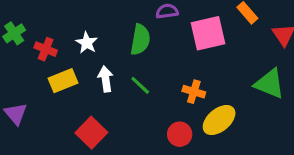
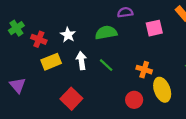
pink square: (208, 33) -> (154, 28), size x0.7
green semicircle: (140, 40) -> (106, 33), turned -110
yellow ellipse: (219, 120) -> (162, 90), turned -70

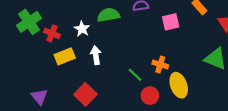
green cross: (16, 28) -> (29, 22), size x1.5
green semicircle: (106, 33) -> (108, 15), moved
green line: (106, 65) -> (135, 75), moved
purple triangle: (18, 85) -> (39, 97), moved

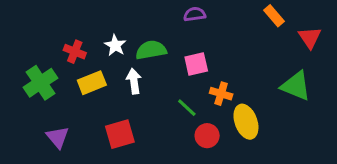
green semicircle: (108, 15) -> (151, 50), moved
green cross: (29, 22) -> (40, 83), moved
pink square: (171, 22) -> (196, 64), moved
red square: (85, 94) -> (120, 134), turned 30

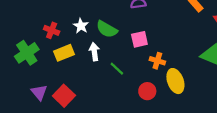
green semicircle: (151, 50) -> (107, 29), turned -140
green line: (187, 108) -> (117, 69), moved
red square: (120, 134) -> (64, 96), moved, turned -30

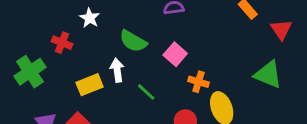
white star: (81, 26) -> (90, 18), moved
pink square: (139, 39) -> (175, 54), turned -36
yellow rectangle: (64, 53) -> (90, 85), moved

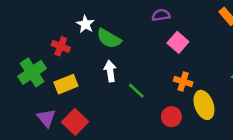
green semicircle: (133, 41) -> (109, 39), moved
pink square: (175, 54) -> (178, 42), moved
yellow rectangle: (90, 85) -> (66, 84), moved

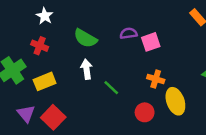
purple semicircle: (161, 15) -> (129, 33), moved
white star: (85, 24) -> (45, 16), moved
pink square: (178, 42) -> (151, 42), turned 30

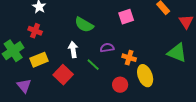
purple semicircle: (129, 33) -> (107, 48), moved
green semicircle: (85, 38) -> (84, 25), moved
pink square: (151, 42) -> (126, 17), moved
red square: (53, 117) -> (63, 75), moved

